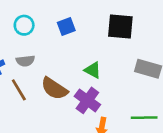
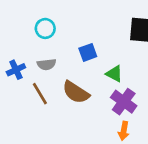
blue square: (66, 27) -> (88, 52), moved
purple cross: (87, 100) -> (124, 102), moved

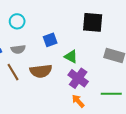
brown semicircle: (76, 92) -> (41, 71), turned -40
orange arrow: (124, 131) -> (78, 101), turned 128

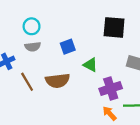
gray semicircle: (18, 49) -> (33, 47), moved
purple cross: (78, 78) -> (111, 88), moved, turned 36
orange arrow: (78, 101) -> (110, 113), moved

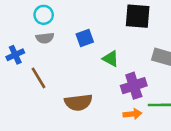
brown semicircle: (58, 81) -> (78, 102), moved
orange arrow: (110, 113) -> (132, 114), turned 126

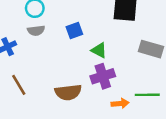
brown line: (38, 78) -> (19, 85), moved
purple cross: (134, 86) -> (103, 76), moved

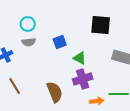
brown semicircle: (68, 92) -> (55, 92), turned -105

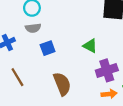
blue square: (60, 42) -> (48, 48), moved
purple cross: (83, 79) -> (107, 70), moved

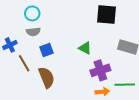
brown line: (17, 77) -> (24, 63), moved
brown semicircle: (62, 84) -> (46, 77), moved

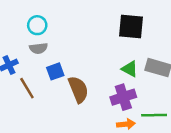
green triangle: (85, 48) -> (130, 69), moved
brown semicircle: (46, 77) -> (78, 89), moved

